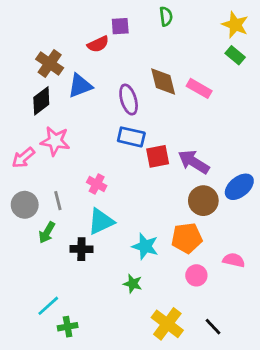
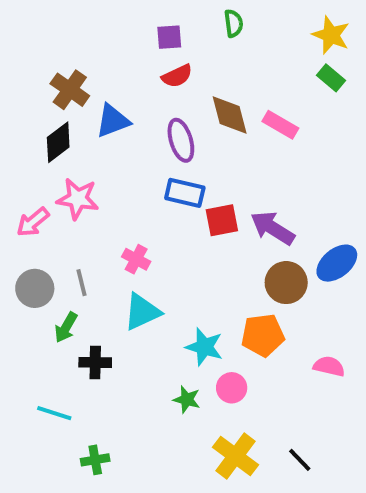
red semicircle: (98, 44) -> (177, 76), moved
black cross: (81, 249) -> (95, 362), moved
pink circle: (196, 275) -> (232, 388), moved
cyan line: (48, 306) -> (54, 413), moved, turned 60

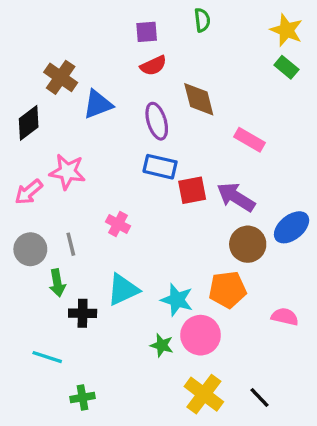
pink rectangle: (280, 125) -> (249, 140), moved
black diamond: (58, 142) -> (29, 123), moved
cyan triangle: (142, 312) -> (123, 290), moved
green arrow: (66, 327) -> (57, 283), turned -40
pink circle: (232, 388) -> (201, 335), size x1.5

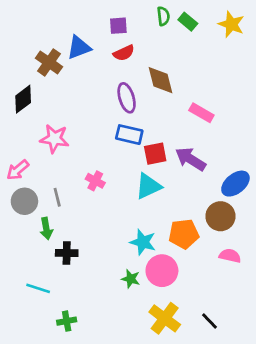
green rectangle: (286, 67) -> (188, 22), moved
blue triangle: (98, 104) -> (79, 47), moved
pink arrow: (29, 192) -> (18, 170), moved
brown circle: (248, 244) -> (220, 216), moved
cyan triangle: (123, 290) -> (148, 186), moved

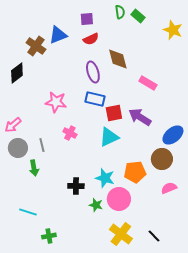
yellow star: (231, 24) -> (173, 30), moved
pink star: (54, 139) -> (56, 102), moved
black cross: (67, 253) -> (76, 186), moved
pink semicircle: (230, 256) -> (169, 188), turned -35

